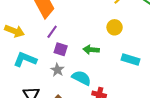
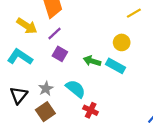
yellow arrow: (14, 31) -> (27, 26), moved
cyan rectangle: (131, 59) -> (116, 66), moved
gray star: (57, 70) -> (46, 89), moved

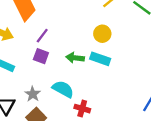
purple line: (55, 33) -> (42, 36), moved

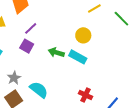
cyan semicircle: (63, 89) -> (39, 90), moved
red cross: (82, 109) -> (86, 95), moved

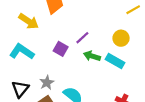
purple line: (31, 28) -> (82, 38), moved

